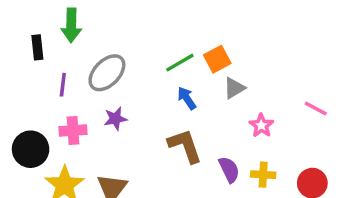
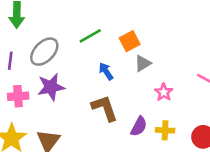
green line: (180, 63) -> (90, 36), moved
purple star: (115, 119) -> (51, 87), size x1.5
purple semicircle: (229, 170) -> (139, 126), turned 54

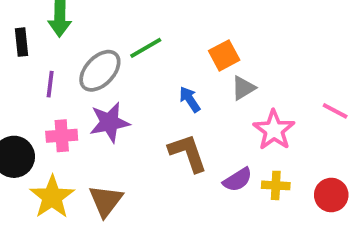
green line: (90, 36) -> (146, 48), moved
pink star: (164, 92) -> (274, 130), size x1.5
purple semicircle: (139, 126) -> (238, 180), turned 30

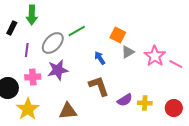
black rectangle: (22, 42) -> (12, 28), turned 32
orange square: (224, 55) -> (118, 35), turned -35
pink star: (274, 130) -> (155, 56), moved
brown triangle: (106, 201) -> (68, 111), moved, turned 48

